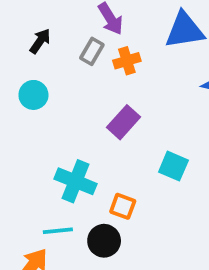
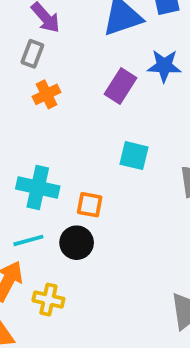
orange cross: (127, 61) -> (47, 94), moved
purple rectangle: (124, 122) -> (120, 86), moved

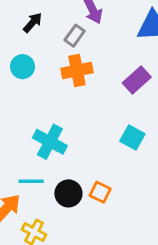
orange cross: (47, 94) -> (77, 71), size x1.4
orange square: (90, 205) -> (100, 192), moved

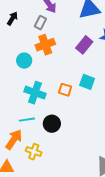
cyan circle: (22, 67) -> (24, 61), moved
orange square: (100, 192) -> (65, 90), moved

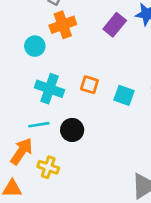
cyan square: (87, 82) -> (124, 95), moved

